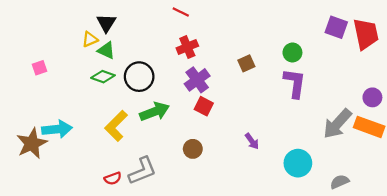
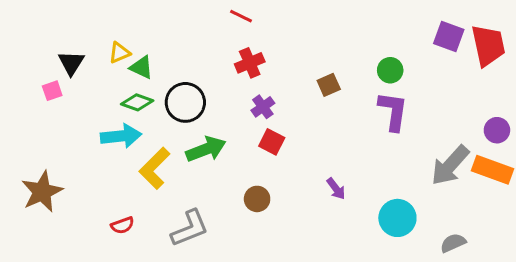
black triangle: (106, 23) -> (71, 63), moved
purple cross: (197, 80) -> (263, 107), size x0.7
cyan arrow: (57, 129) -> (121, 136), moved
red semicircle: (113, 178) -> (122, 225), moved

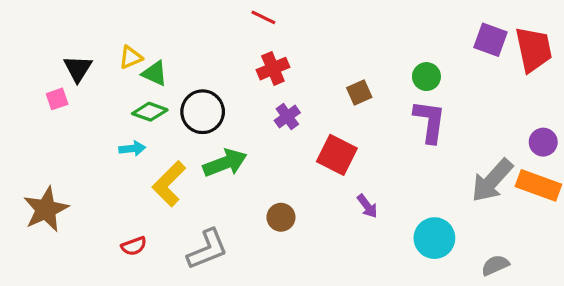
cyan arrow: (121, 136) -> (132, 149), size x0.6
red square: (272, 142) -> (337, 155), moved, size x1.4

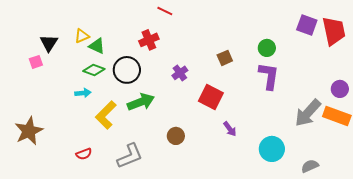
red cross: (273, 69) -> (149, 40), moved

